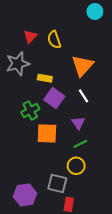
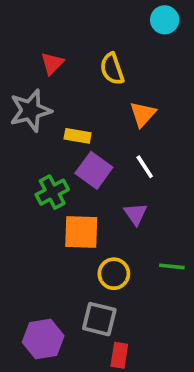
yellow semicircle: (54, 40) -> (112, 69), moved
orange triangle: (82, 66) -> (143, 114), size x0.7
green line: (80, 144) -> (172, 266), moved, turned 32
yellow circle: (76, 166) -> (114, 274), moved

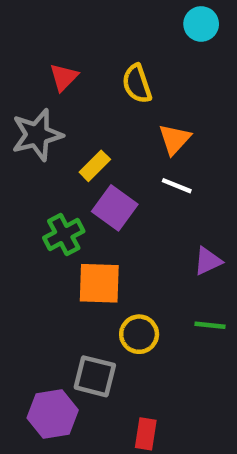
yellow rectangle: (78, 136) -> (95, 166), turned -55
white line: (145, 167) -> (177, 186), moved, turned -35
purple triangle: (136, 214) -> (208, 261), moved, turned 40
gray square: (99, 319) -> (95, 376), moved

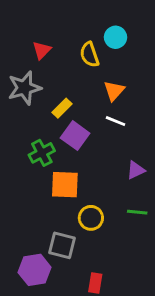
cyan circle: (201, 24) -> (115, 37), moved

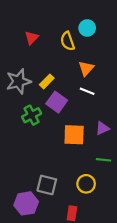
gray star: (24, 88) -> (18, 81), moved
orange square: (65, 185) -> (74, 135), moved
yellow circle: (91, 218) -> (86, 184), moved

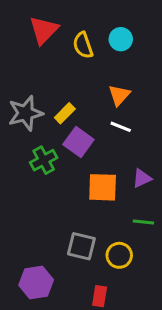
red triangle: (32, 38) -> (44, 30), moved, size x1.5
yellow semicircle: (68, 41) -> (83, 45), moved
gray square: (47, 185) -> (81, 246), moved

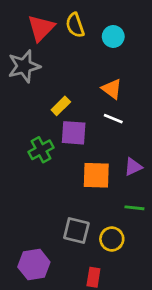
yellow semicircle: (83, 45) -> (75, 25), moved
orange triangle: (119, 95) -> (112, 89), turned -35
gray star: (26, 113) -> (24, 66), moved
purple square: (78, 142) -> (74, 133), turned -32

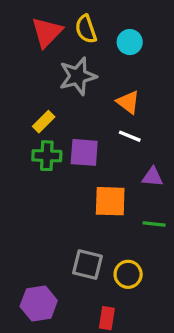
gray star: (24, 66) -> (78, 76), moved
yellow rectangle: (61, 106) -> (44, 122), moved
green cross: (41, 150) -> (47, 156), moved, turned 30
purple triangle: (133, 167) -> (152, 177), moved, turned 30
green line: (134, 208) -> (154, 224), moved

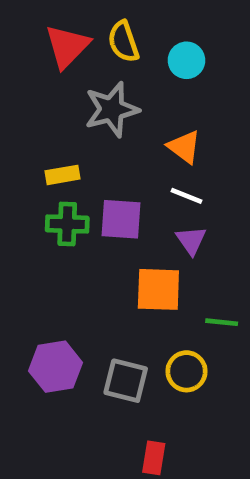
yellow rectangle: (44, 122) -> (63, 175), turned 35
purple triangle: (152, 177) -> (191, 240), moved, turned 50
yellow circle: (128, 274) -> (186, 371), moved
purple hexagon: (39, 304) -> (56, 367), moved

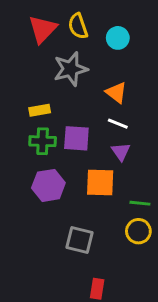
purple hexagon: (56, 367) -> (48, 185), moved
yellow circle: (186, 371) -> (138, 231), moved

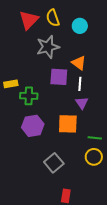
yellow rectangle: (40, 110) -> (11, 84), moved
white line: (118, 124) -> (80, 84), turned 72
purple square: (76, 138) -> (59, 77), moved
gray square: (79, 240) -> (54, 163), turned 36

